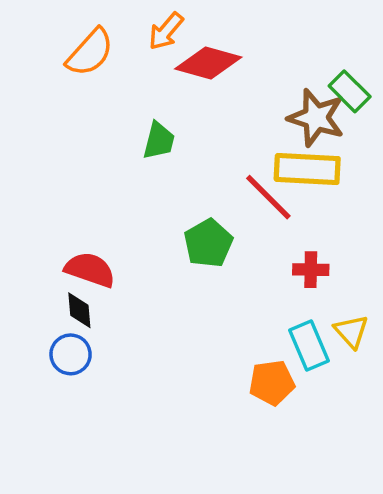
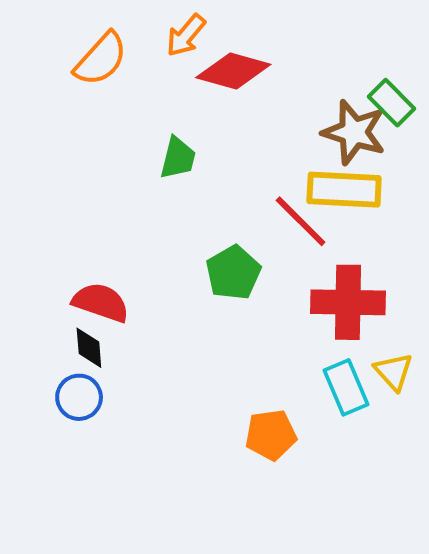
red cross: (311, 270) -> (348, 302), size x1.8
orange pentagon: (272, 383) -> (271, 435), moved

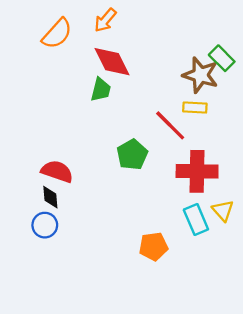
red diamond: (233, 71) -> (112, 62), moved, turned 48
yellow rectangle: (344, 190) -> (195, 108), size x0.6

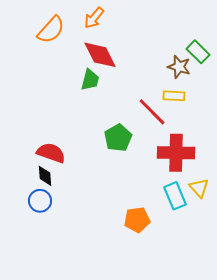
brown star: (200, 75) -> (179, 67), size x0.7

